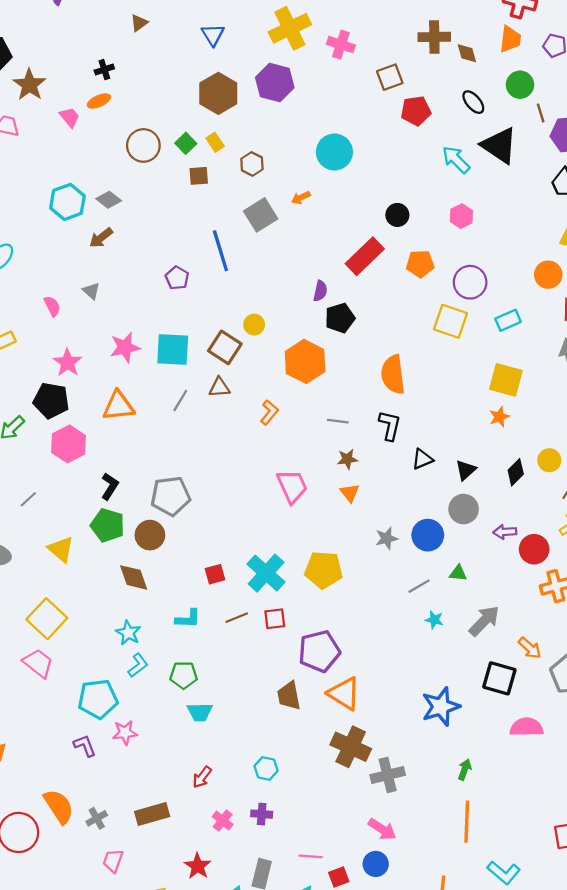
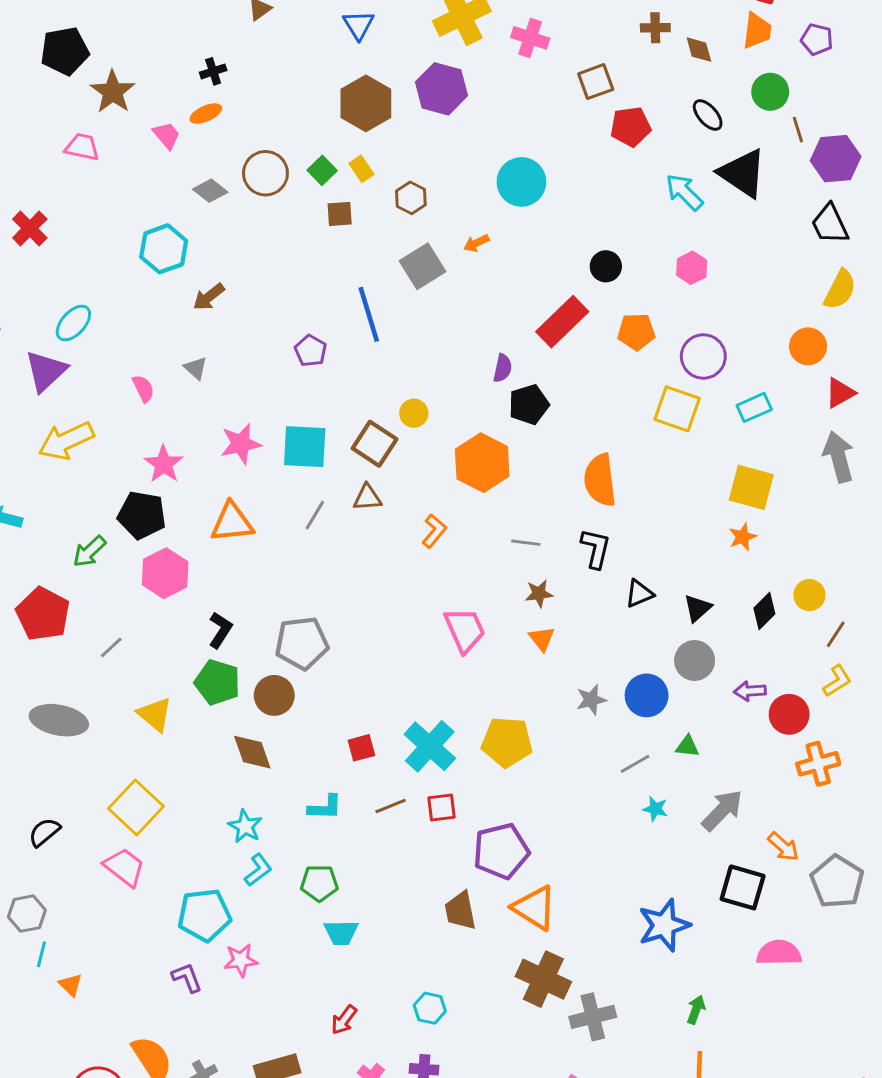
brown cross: (434, 37) -> (655, 28), size x0.7
gray diamond: (109, 200) -> (210, 191), moved

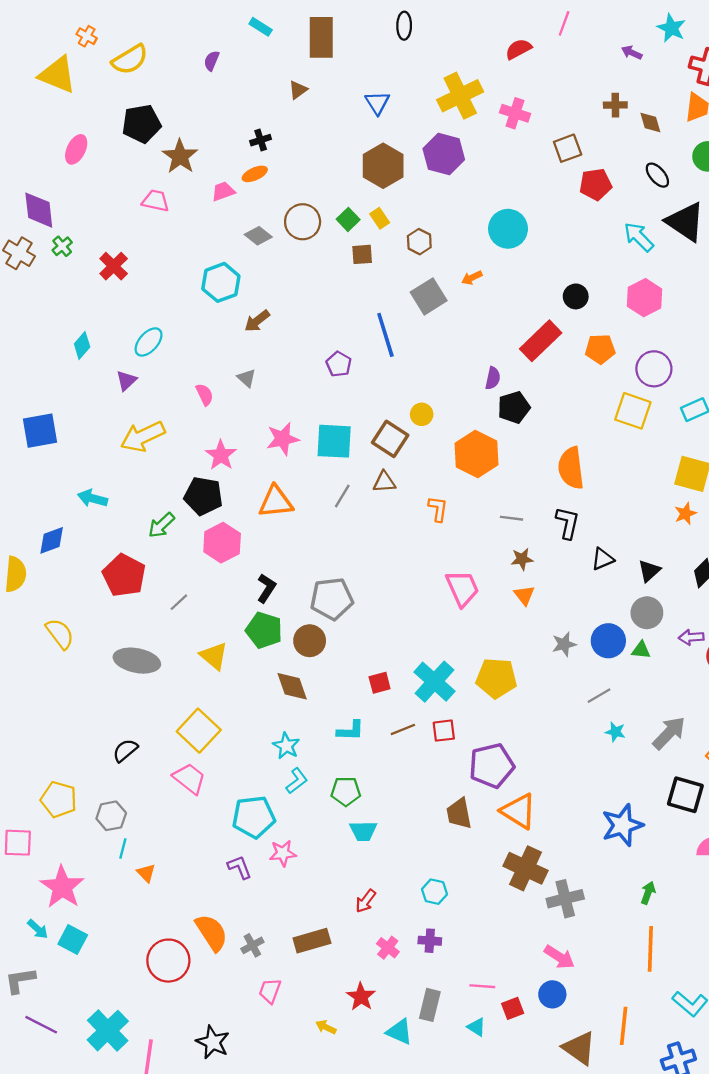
pink trapezoid: (167, 135) -> (223, 191), turned -70
pink hexagon: (692, 268) -> (645, 298), size x1.4
purple triangle: (46, 371) -> (126, 380), size x0.6
orange L-shape: (434, 531) -> (438, 509), turned -32
green triangle: (687, 746) -> (641, 650), moved

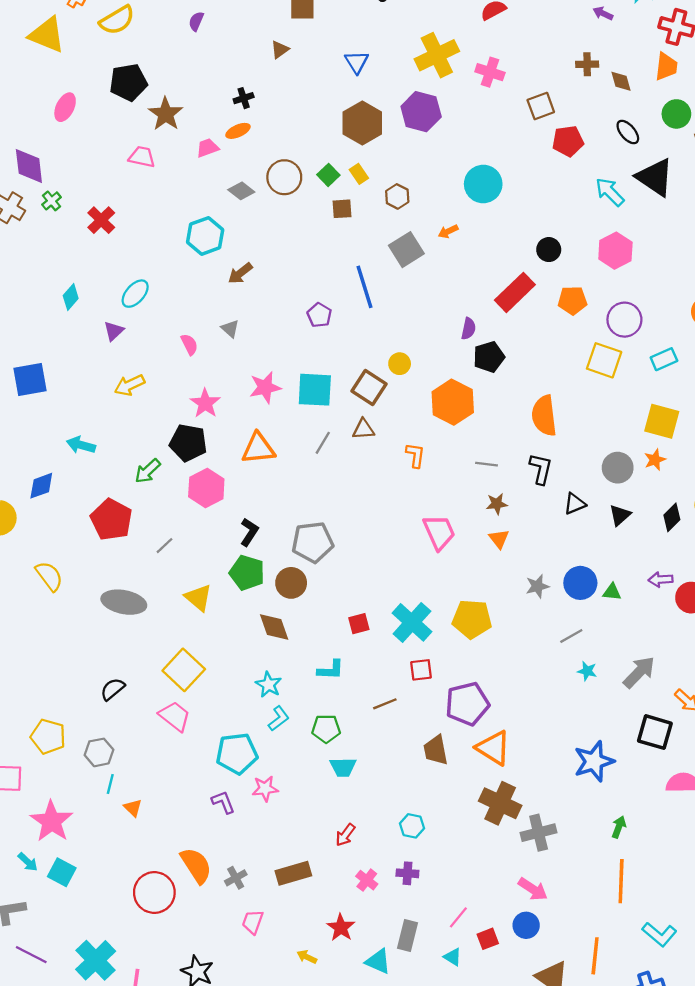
yellow arrow: (143, 437) -> (129, 385), size x0.7
gray circle: (647, 613) -> (618, 468), moved
brown line: (403, 729) -> (385, 704), moved
pink line: (482, 986) -> (458, 917), turned -55

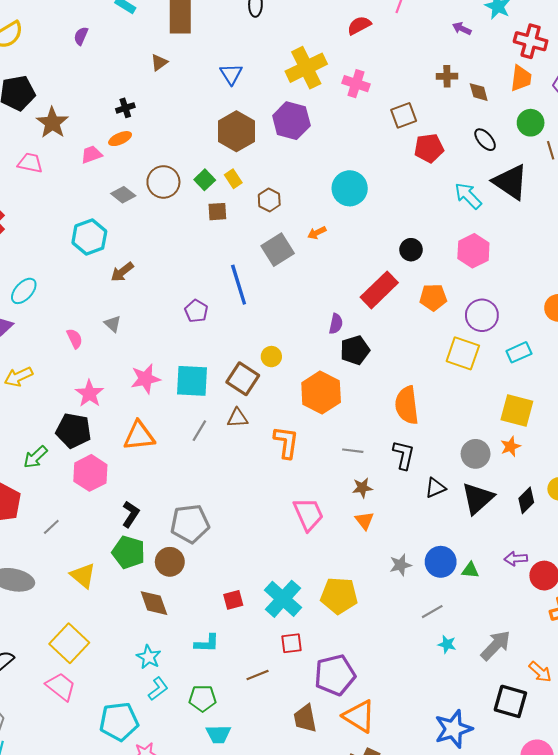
orange L-shape: (415, 455) -> (286, 442), size x1.4
black triangle: (620, 515) -> (478, 498), size x1.6

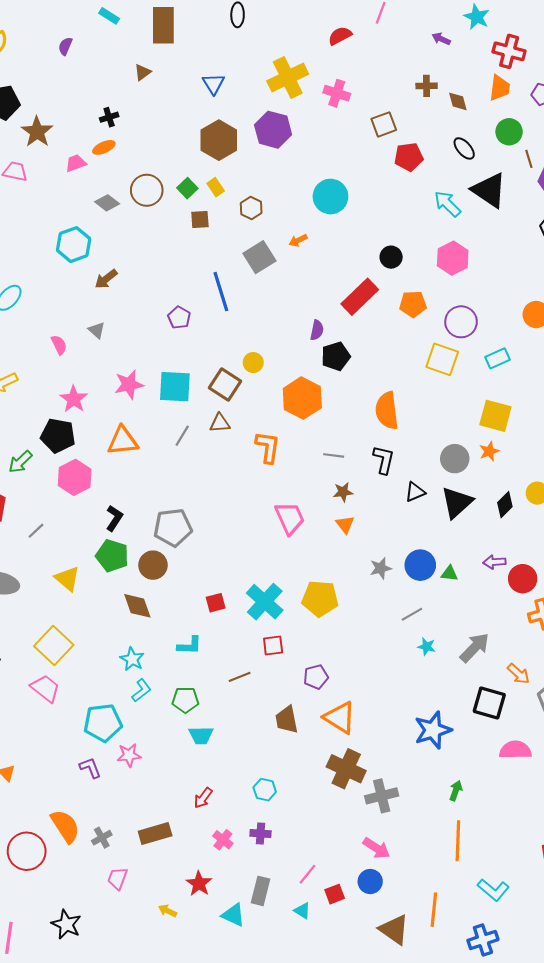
purple pentagon: (335, 675) -> (316, 677), size x0.6

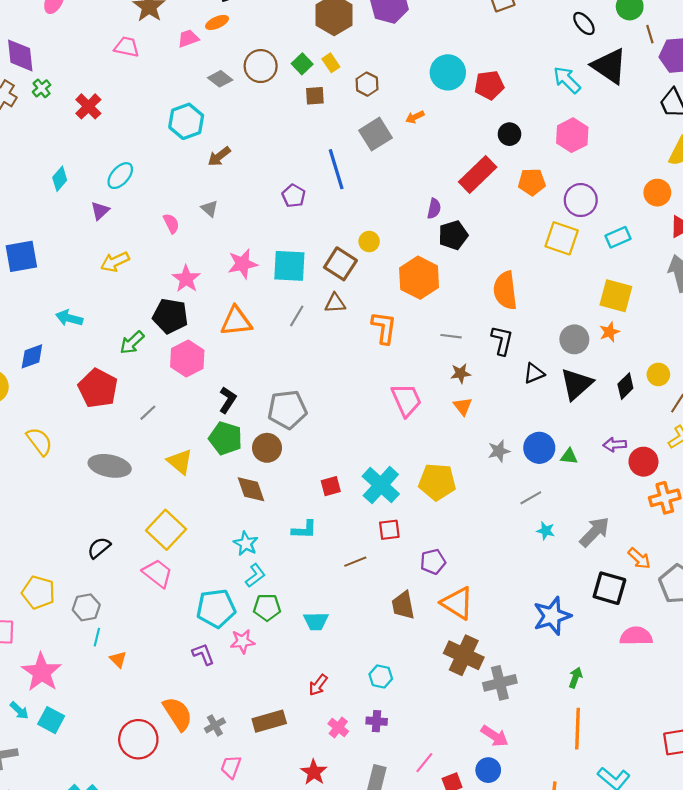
red pentagon: (409, 157) -> (489, 85), moved
green pentagon: (185, 700) -> (267, 607), moved

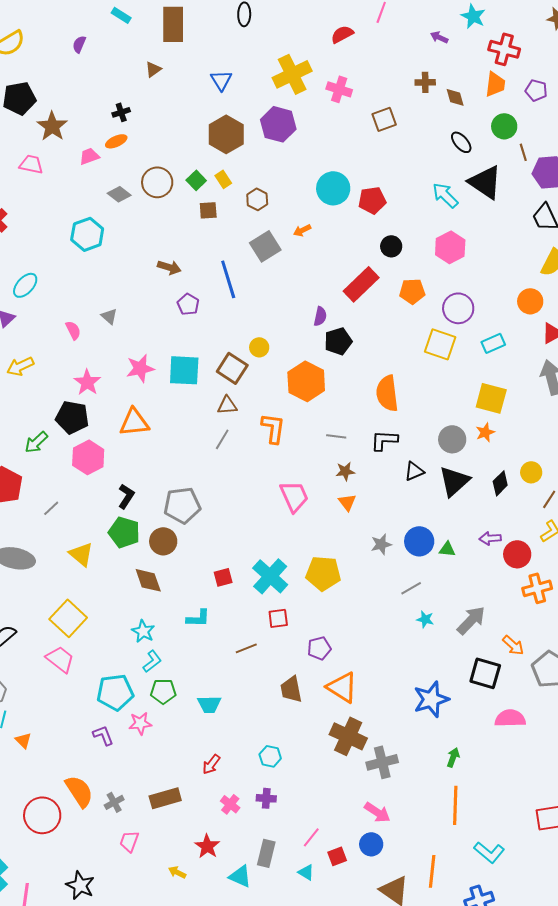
brown arrow: (219, 156) -> (169, 267), moved, turned -125
gray line: (297, 316) -> (222, 439), moved
black L-shape: (502, 340) -> (384, 440), turned -100

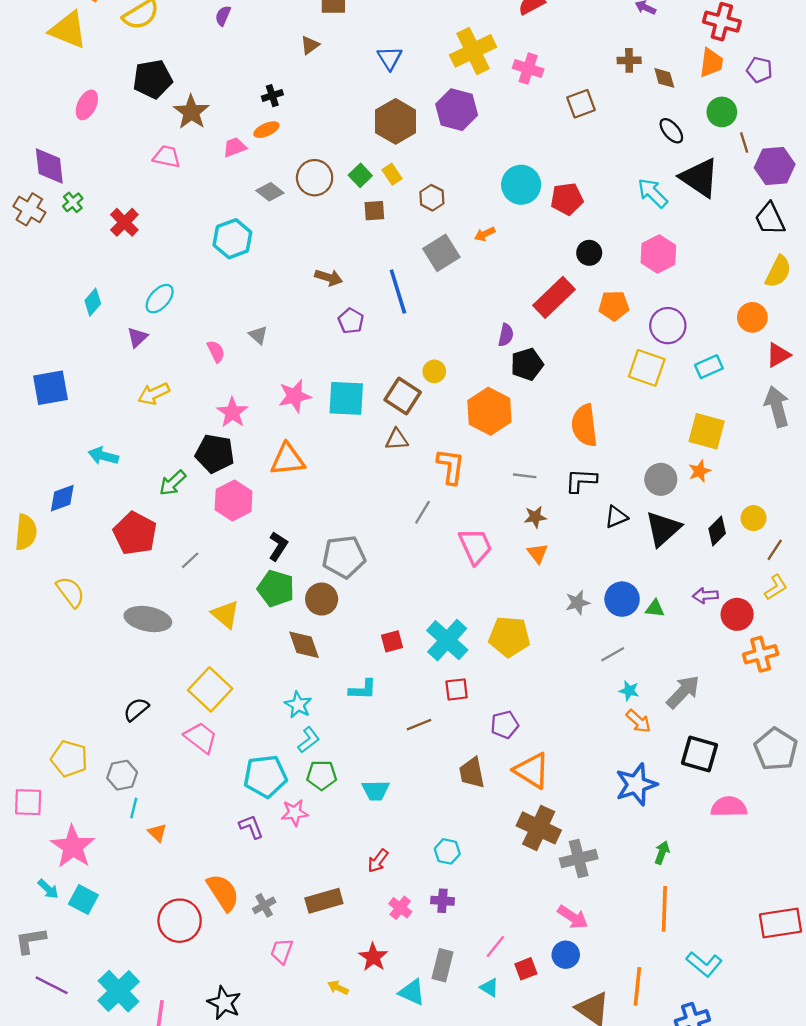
gray line: (222, 439) -> (423, 512), moved
orange arrow: (513, 645) -> (638, 721), moved

